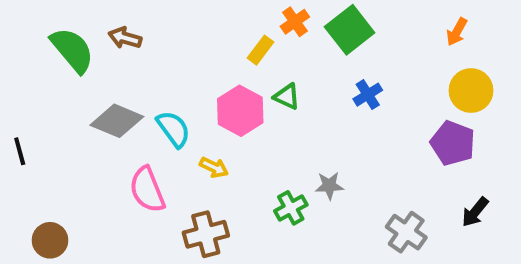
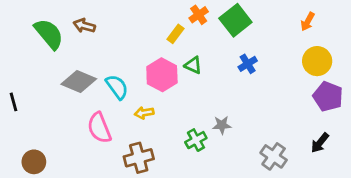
purple pentagon: (453, 143) -> (328, 96), moved
yellow arrow: (214, 167) -> (144, 113), turned 144

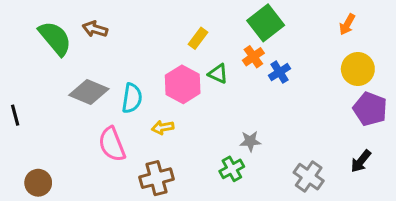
orange cross: (199, 15) -> (253, 57), moved
cyan semicircle: (117, 87) -> (132, 98), turned 45
green cross: (196, 140) -> (232, 169), moved

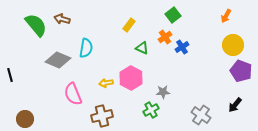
green square: (266, 23) -> (173, 15), size x0.7
pink hexagon: (183, 84) -> (131, 78), moved
cyan semicircle: (132, 98) -> (86, 48), moved

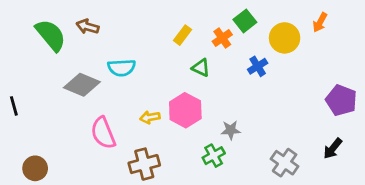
orange cross: (165, 37) -> (222, 38), moved
yellow circle: (233, 45) -> (285, 38), moved
cyan semicircle: (86, 48) -> (122, 68), turned 78

